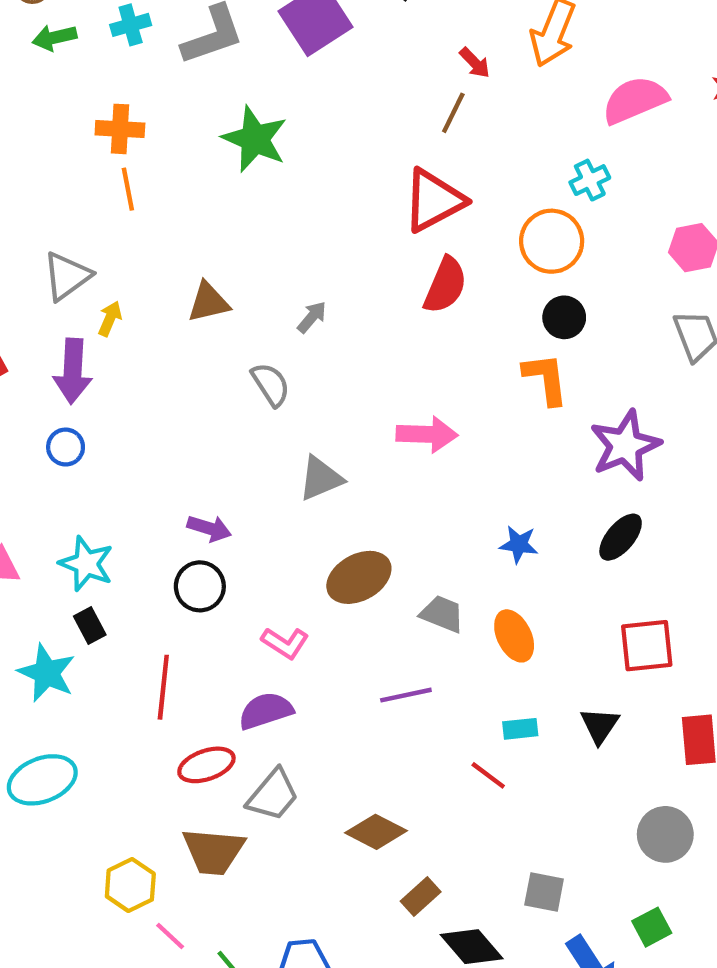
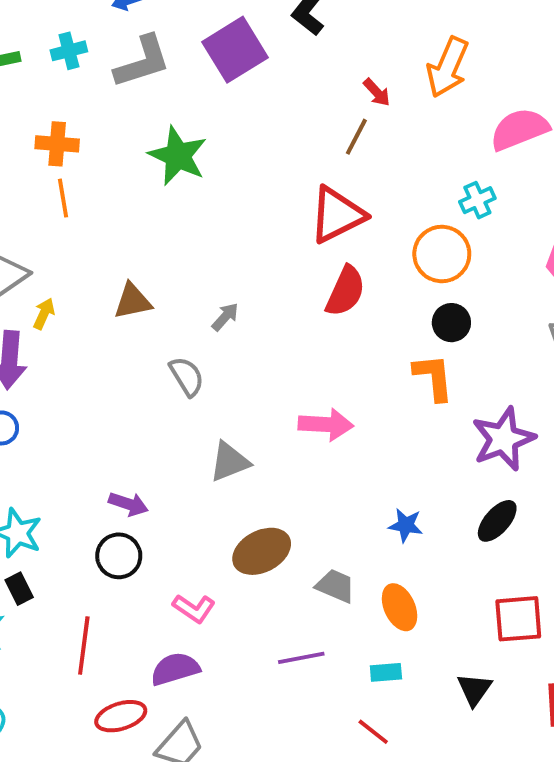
cyan rectangle: (520, 729) -> (386, 672), moved

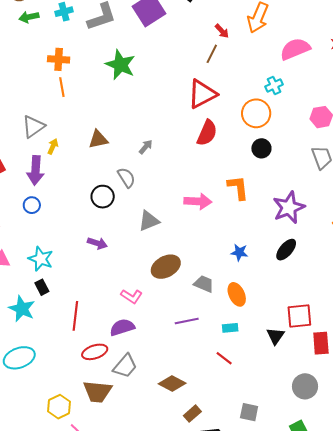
orange L-shape: (433, 377) -> (238, 188), moved
black circle: (119, 556) -> (103, 197), moved
red square: (518, 619) -> (299, 316), moved

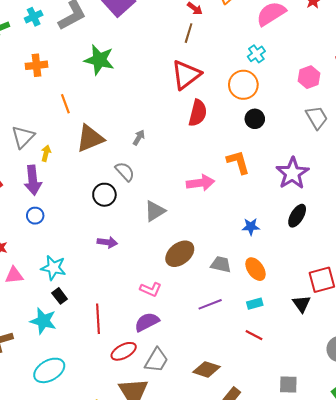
orange line: (62, 87) -> (65, 104), moved
brown triangle: (98, 139) -> (90, 138), size x1.4

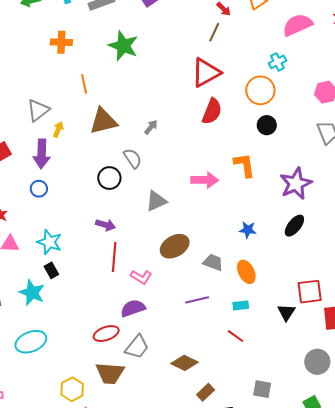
red line: (98, 319) -> (114, 257), moved

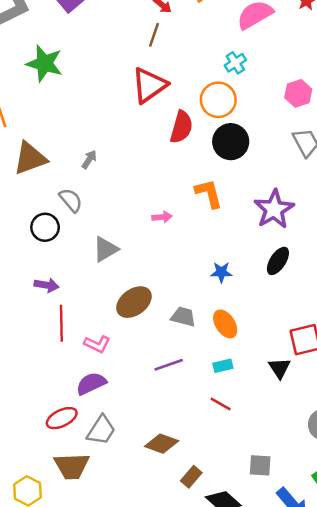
red semicircle: (212, 111) -> (181, 127), moved
black circle: (267, 125) -> (231, 142), size x1.5
pink arrow: (205, 180) -> (162, 217), size x0.6

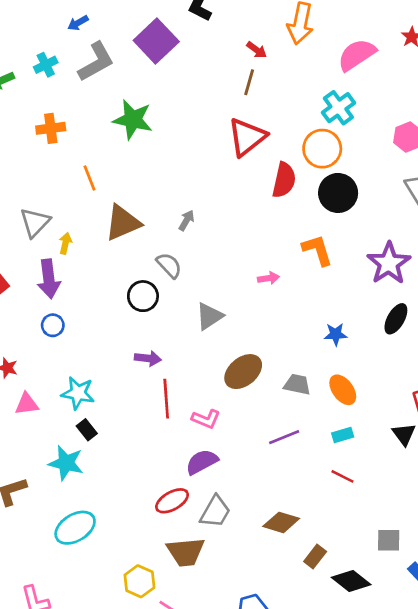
cyan cross: (235, 63) -> (338, 108), size x1.4

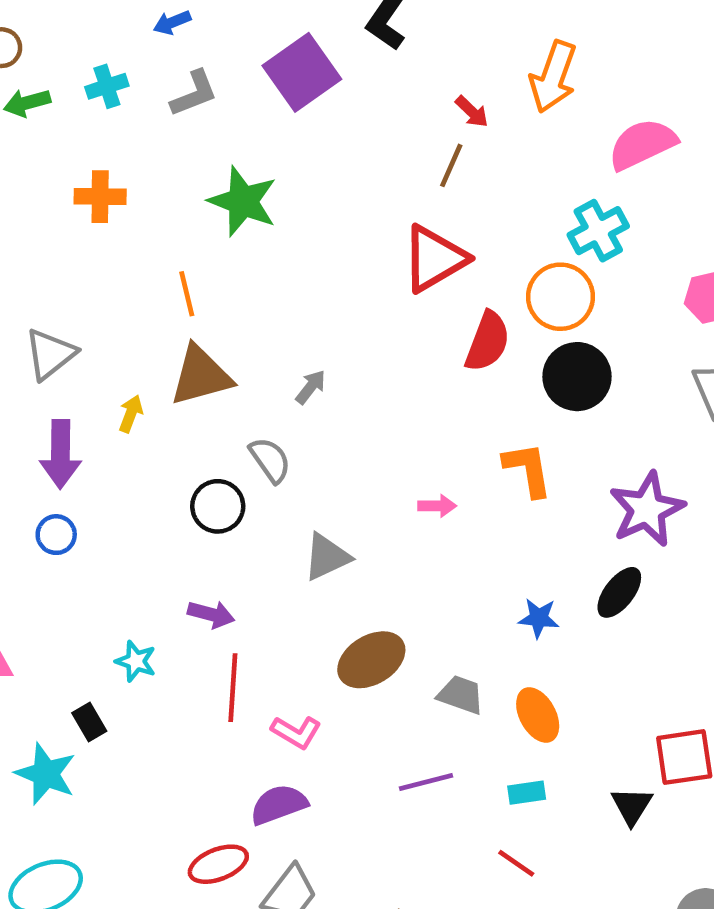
gray L-shape: (96, 62) -> (194, 93), size x0.7
orange line: (90, 178) -> (187, 294), moved
yellow arrow: (65, 243) -> (131, 414), moved
black ellipse: (396, 319) -> (619, 592), moved
cyan star: (78, 393) -> (136, 661), moved, size x0.7

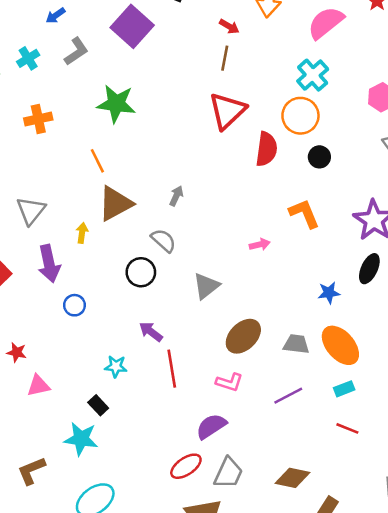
black circle: (577, 377) -> (319, 157), size x0.6
blue circle: (56, 535) -> (74, 305), moved
purple arrow: (211, 614) -> (151, 332), turned -145
orange ellipse: (538, 715) -> (340, 345), size x1.4
pink L-shape: (296, 732) -> (229, 382), moved

